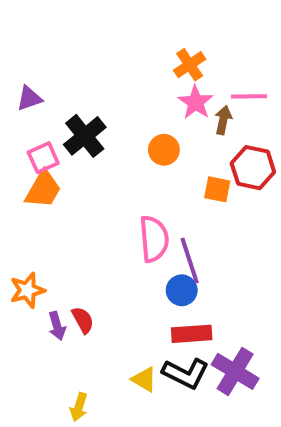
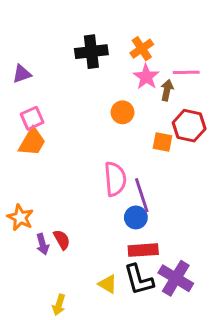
black cross: (85, 136) -> (91, 52), moved, turned 32
orange star: (27, 290) -> (20, 217), turned -30
black L-shape: (186, 373) -> (139, 280), turned 48

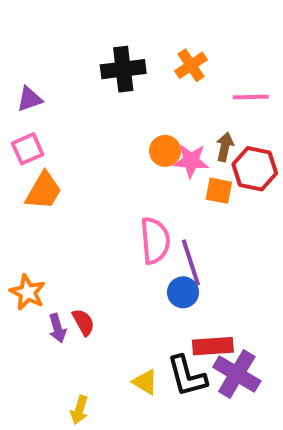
pink star: (146, 77) -> (191, 161), moved, turned -30
brown arrow: (167, 90) -> (225, 147), moved
pink square: (32, 118) -> (28, 149), moved
red rectangle: (143, 250) -> (213, 346), moved

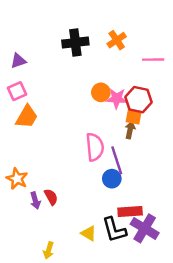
brown arrow: (225, 147) -> (130, 130), moved
red hexagon: (255, 169) -> (139, 100), moved

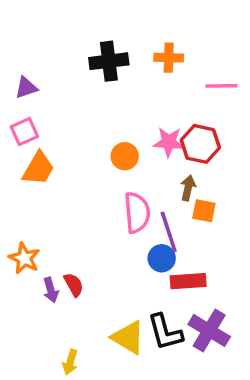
orange cross: (117, 40) -> (169, 58), turned 36
orange circle: (101, 92) -> (125, 156), moved
orange square: (134, 117) -> (204, 211), moved
red rectangle: (130, 211) -> (188, 281), moved
yellow triangle: (89, 233) -> (128, 337), size x1.5

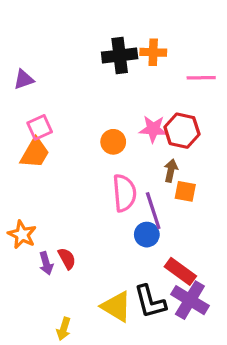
black cross: (109, 61) -> (120, 55), moved
pink square: (24, 132) -> (40, 127), moved
red rectangle: (188, 281) -> (180, 271), moved, turned 40

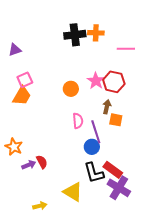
pink star: (153, 129) -> (96, 81), turned 30
pink semicircle: (124, 193) -> (78, 121), size x0.7
purple arrow: (46, 263) -> (29, 165), turned -96
black L-shape: (150, 302) -> (94, 173), moved
yellow arrow: (64, 329) -> (40, 206), turned -120

